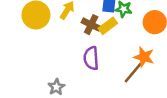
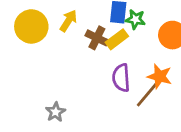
purple semicircle: (91, 58) -> (121, 78), moved

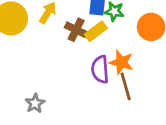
orange star: (160, 76) -> (121, 62), moved
brown line: (147, 95) -> (126, 86), turned -56

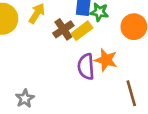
brown cross: (76, 30) -> (63, 29), turned 30
brown line: (126, 86) -> (131, 93), moved

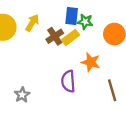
purple semicircle: (86, 67) -> (68, 81), moved

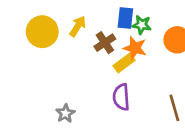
yellow rectangle: (70, 37) -> (124, 63), moved
orange star: (91, 62) -> (135, 48), moved

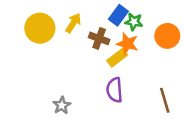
blue rectangle: (125, 18) -> (118, 15), turned 30
brown cross: (105, 43) -> (99, 38), turned -36

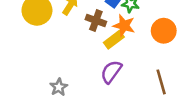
orange circle: (167, 36) -> (164, 31), moved
purple semicircle: (115, 90) -> (111, 72), turned 40

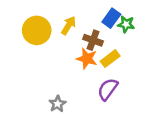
orange star: (124, 26) -> (87, 59), moved

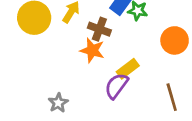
yellow rectangle: (110, 59) -> (128, 69), moved

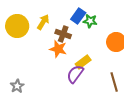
gray star: (58, 103) -> (17, 86), moved

